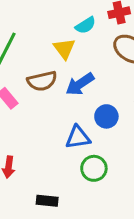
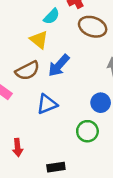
blue circle: (106, 116) -> (101, 103), moved
blue triangle: (78, 137) -> (47, 104), moved

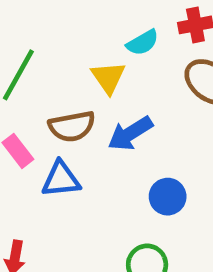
blue circle: (101, 103) -> (168, 197), moved
blue triangle: (47, 104) -> (61, 179), moved

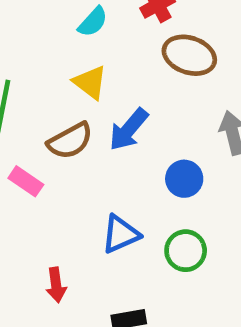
cyan semicircle: (143, 43) -> (93, 22), moved
blue triangle: (61, 179) -> (121, 234), moved

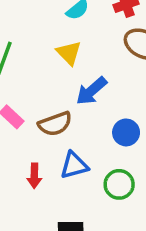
brown semicircle: (70, 141) -> (55, 124), moved
red arrow: (56, 285) -> (34, 176), moved

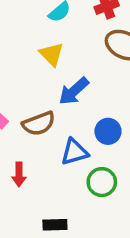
blue triangle: (74, 165) -> (74, 152), moved

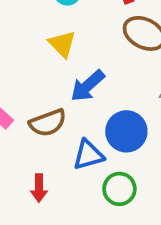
blue circle: (108, 131) -> (126, 131), size x1.4
red arrow: (19, 174) -> (39, 188), moved

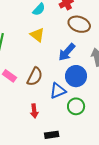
blue arrow: (88, 86) -> (67, 52), moved
brown semicircle: (48, 123) -> (35, 77), turned -36

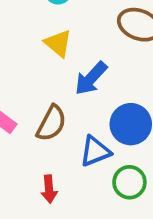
blue arrow: (67, 52) -> (91, 78), moved

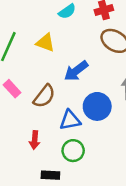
yellow triangle: (58, 43) -> (45, 43), moved, turned -30
green circle: (129, 182) -> (73, 151), moved

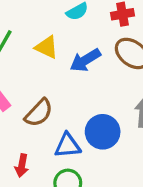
blue arrow: (76, 71) -> (85, 60), moved

